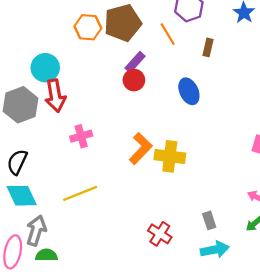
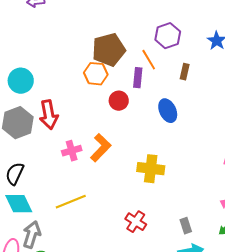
orange hexagon: (88, 27) -> (96, 74), moved
purple rectangle: (135, 62) -> (138, 78), moved, turned -36
cyan circle: (45, 68) -> (21, 81), moved
orange L-shape: (141, 149) -> (101, 148), moved
red cross: (160, 234) -> (136, 222), moved

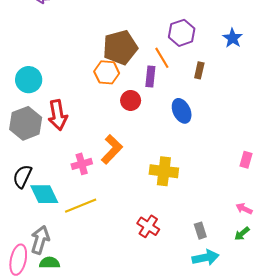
pink cross: (72, 151) -> (82, 164), moved
cyan diamond: (19, 204) -> (44, 194), moved

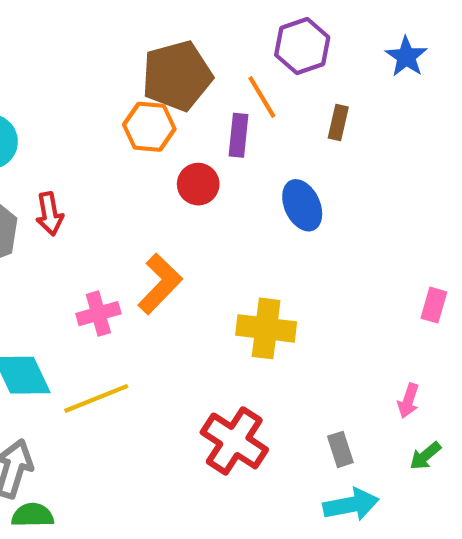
red arrow: (58, 115) -> (50, 214), size x0.7
pink arrow: (244, 209) -> (408, 401), moved, turned -98
red cross: (148, 226) -> (234, 441), size x1.4

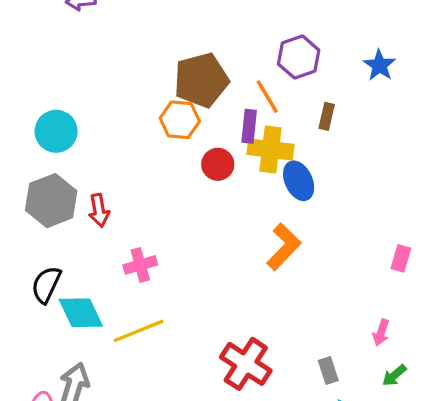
red arrow: (50, 214) -> (99, 210), moved
orange L-shape: (160, 284) -> (284, 247), moved
yellow cross: (266, 328) -> (271, 149), moved

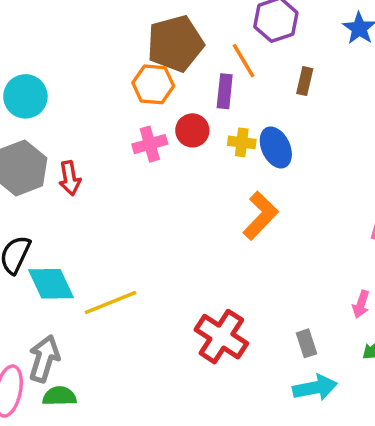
yellow cross: (271, 149) -> (242, 142), moved, size x0.6
pink cross: (140, 265) -> (150, 144), moved

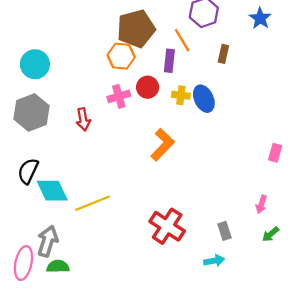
red arrow: (70, 178) -> (83, 119), moved
orange L-shape: (260, 216) -> (162, 145), moved
cyan arrow: (315, 388) -> (214, 261), moved, size x0.7

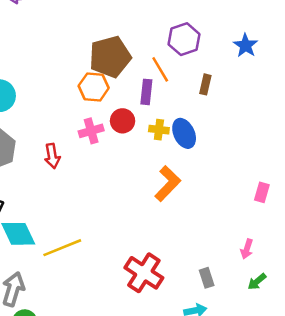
orange L-shape: (162, 145) -> (168, 184), moved

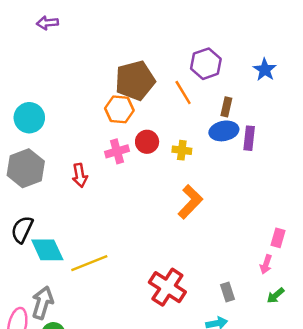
purple rectangle: (146, 92) -> (249, 138), moved
blue ellipse: (184, 133) -> (224, 131), moved, turned -76
pink rectangle: (262, 192) -> (278, 238), moved

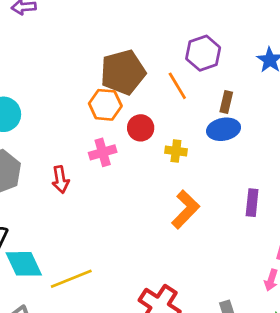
purple rectangle: (249, 138) -> (252, 203), moved
red circle: (147, 142) -> (141, 128), moved

